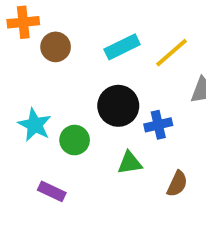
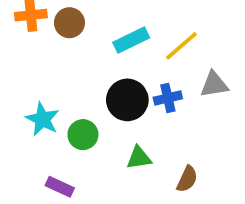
brown circle: (56, 47) -> (69, 23), moved
blue cross: (158, 125) -> (168, 98), moved

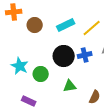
brown circle: (69, 23) -> (35, 25), moved

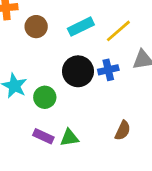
green triangle: (70, 86) -> (69, 138), moved
purple rectangle: (29, 101) -> (43, 136), moved

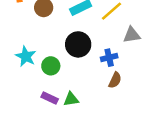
blue cross: (108, 70) -> (109, 58), moved
brown semicircle: (123, 130) -> (115, 80), moved

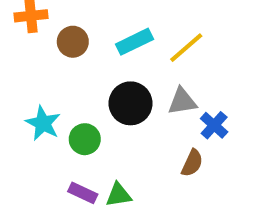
gray triangle: (132, 35) -> (182, 101), moved
blue cross: (109, 58) -> (214, 125), moved, turned -35

